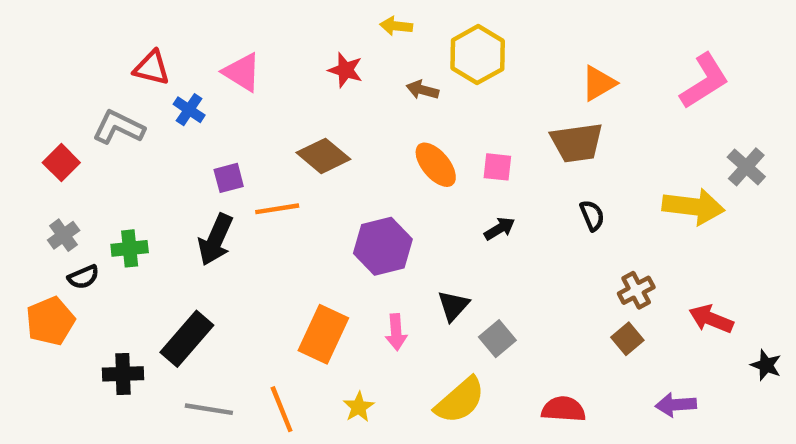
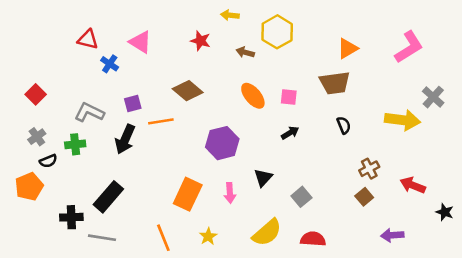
gray L-shape: (119, 127) -> (89, 112), moved
gray square: (497, 339) -> (301, 197), moved
gray line: (209, 409) -> (102, 238), moved
red semicircle: (563, 409) -> (313, 239), moved

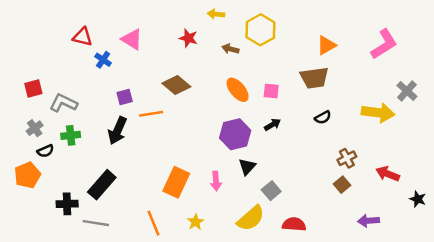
red square: (36, 94) -> (33, 89), turned 30
gray L-shape: (89, 112) -> (63, 103), moved
black semicircle: (344, 125) -> (323, 117), turned 84
purple hexagon: (222, 143) -> (235, 134), moved
gray square: (301, 197) -> (271, 191), moved

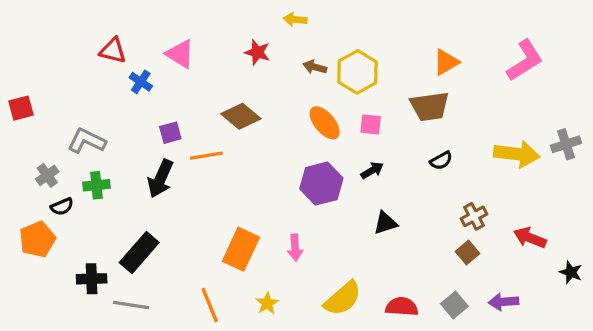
yellow hexagon: (260, 30) -> (357, 72), moved
red square: (33, 89) -> (21, 108), moved
gray cross: (407, 91) -> (566, 144), moved, turned 30
black triangle: (247, 167) -> (385, 223), moved, turned 30
gray square: (271, 191) -> (454, 305), moved

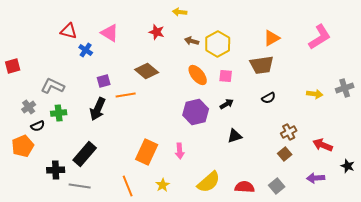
yellow arrow: (517, 154) -> (315, 94), size x0.6
purple arrow: (504, 302) -> (316, 178), moved

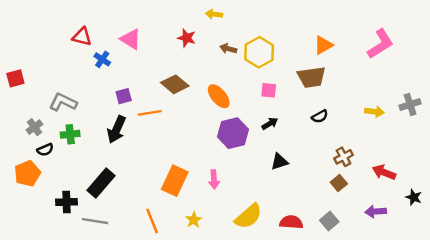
orange ellipse: (198, 75) -> (219, 96), moved

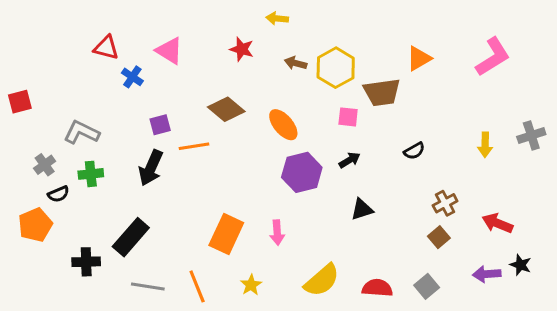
brown trapezoid: (311, 77) -> (382, 92), moved
yellow arrow: (374, 112) -> (485, 145), turned 84
black star: (414, 197) -> (521, 265), moved
gray line: (95, 221) -> (148, 286), moved

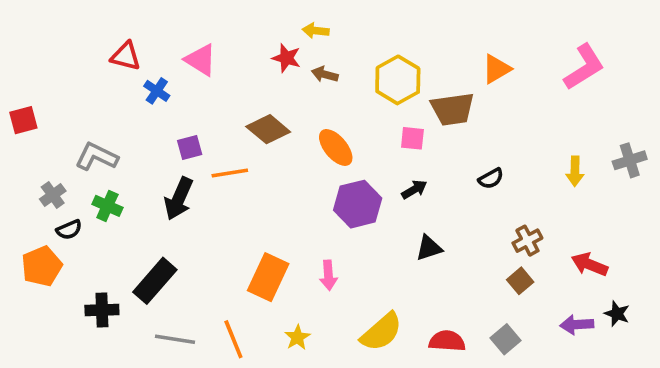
yellow arrow: (277, 18) -> (316, 31), moved
brown arrow: (296, 63) -> (325, 74), moved
green cross: (91, 174) -> (107, 206), turned 30

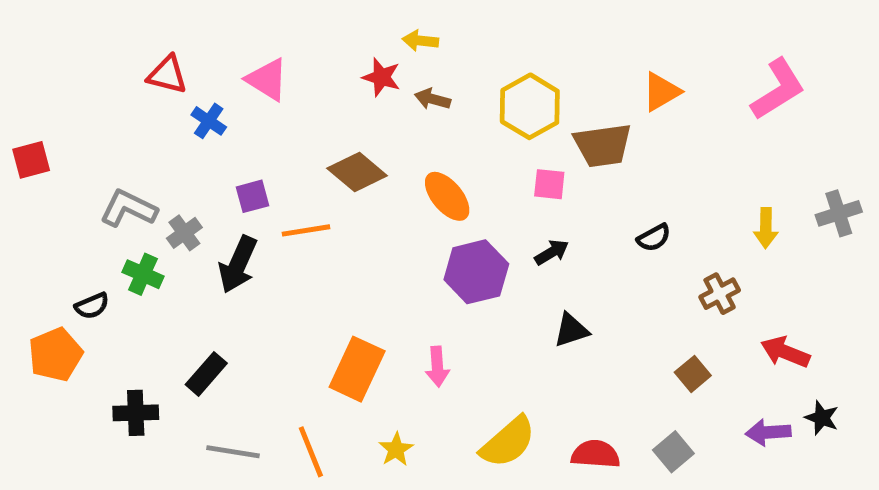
gray cross: (53, 195) -> (184, 233), moved
brown cross: (527, 241) -> (720, 294), moved
black rectangle: (155, 281) -> (206, 374), size x0.7

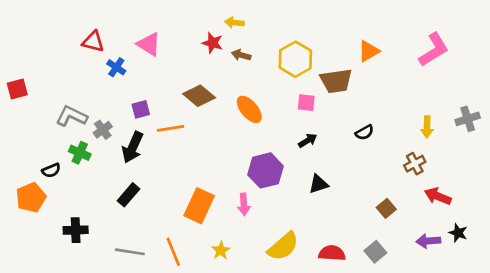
purple hexagon: (476, 272) -> (266, 170), moved
brown cross: (720, 294) -> (415, 164), moved
black rectangle: (206, 374) -> (129, 195), moved

